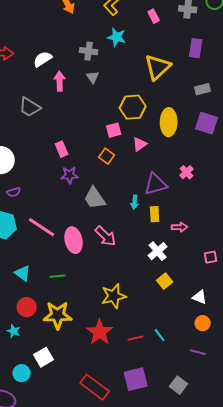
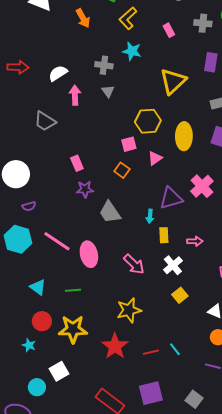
pink cross: (187, 172) -> (202, 186), size x1.6
yellow rectangle: (155, 214) -> (164, 235), moved
pink arrow: (106, 236) -> (134, 264), moved

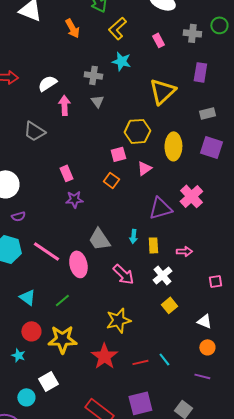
gray trapezoid: (110, 212) -> (99, 239), moved
cyan arrow: (150, 216) -> (133, 236), moved
green line: (73, 290) -> (62, 300), turned -35

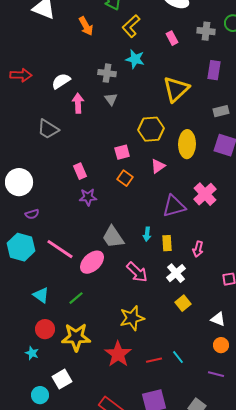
pink square: (118, 154) -> (122, 152), moved
pink arrow: (184, 251) -> (198, 249), turned 105
pink ellipse: (78, 264) -> (92, 262), turned 60

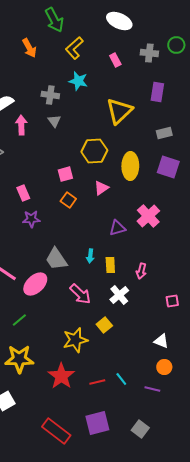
purple triangle: (174, 206) -> (117, 228), size x0.7
yellow square: (183, 303) -> (104, 325), moved
purple line: (216, 374) -> (152, 389), moved

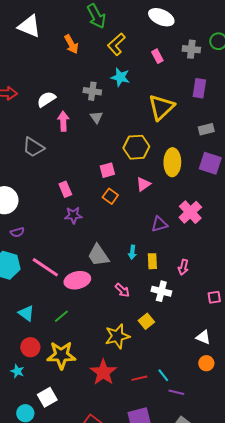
pink ellipse: (35, 284) -> (77, 280), turned 30
pink arrow: (80, 294) -> (122, 290), size x0.7
white cross: (119, 295) -> (161, 291), turned -36
purple line: (152, 389) -> (176, 392), moved

